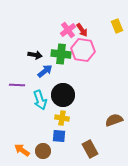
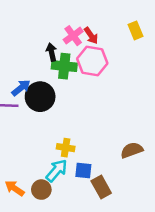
black arrow: (35, 55) -> (52, 52), moved, turned -112
blue arrow: (45, 71) -> (21, 88), moved
black circle: (63, 95) -> (40, 97), moved
cyan arrow: (40, 100) -> (57, 170), moved, turned -120
blue square: (59, 136) -> (83, 170), moved

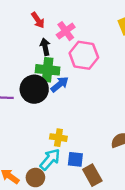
red arrow: (91, 36) -> (38, 20), moved
green cross: (64, 66) -> (48, 70), moved
blue arrow: (21, 88) -> (60, 84), moved

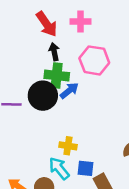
red arrow: (38, 20) -> (47, 24), size x1.5
pink cross: (66, 31) -> (81, 22), moved, turned 36
cyan arrow: (50, 159) -> (59, 168), turned -80

